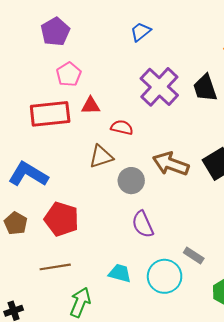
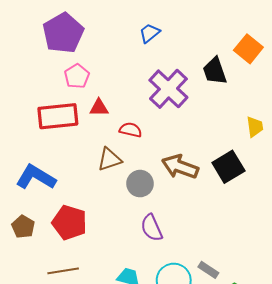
purple pentagon: (55, 32) -> (63, 33), size x1.4
black trapezoid: (205, 88) -> (215, 71), moved
gray rectangle: (194, 256) -> (208, 270), moved

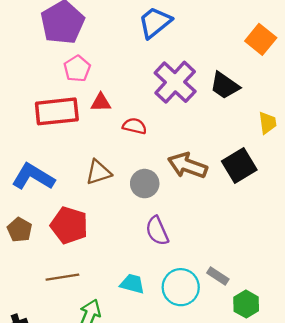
blue trapezoid: (149, 33) -> (155, 22), size x1.5
black trapezoid: (215, 71) -> (225, 86), moved, turned -36
brown triangle: (109, 159) -> (98, 172), moved

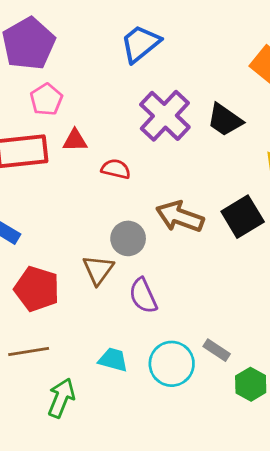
brown triangle: (98, 172) -> (98, 270), moved, turned -36

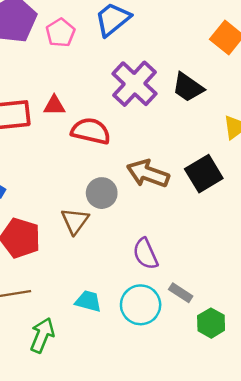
pink pentagon: (46, 99) -> (60, 33), moved
red semicircle: (116, 169) -> (91, 131), size x1.5
purple semicircle: (143, 296) -> (145, 254), moved

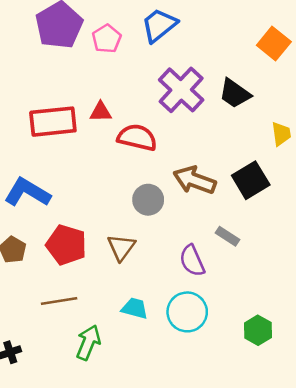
brown triangle: (75, 221) -> (121, 247), moved
gray rectangle: (181, 293) -> (227, 236), moved

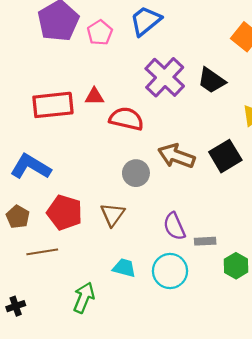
gray rectangle: (227, 236) -> (205, 241), moved, turned -36
brown line: (59, 301) -> (42, 252), moved
green hexagon: (258, 330) -> (236, 266), moved

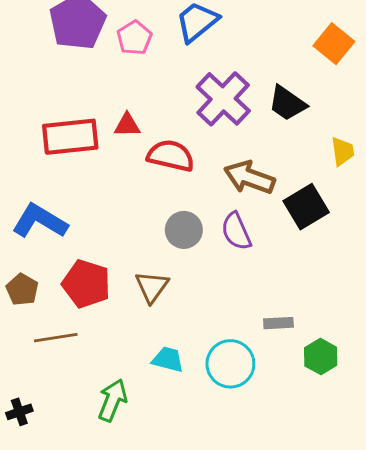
brown arrow: (176, 156) -> (249, 177), moved
purple semicircle: (174, 226) -> (236, 231), moved

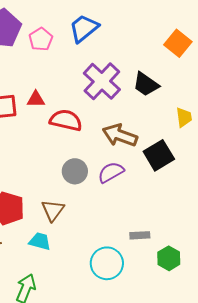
purple semicircle: (236, 231) -> (111, 172), turned 84
cyan trapezoid: (168, 359) -> (40, 241), moved

